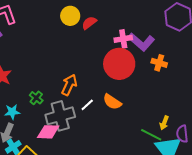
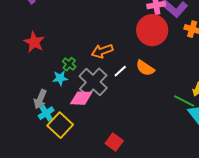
orange arrow: (69, 85) -> (102, 51), turned -135
cyan star: (12, 112) -> (60, 78), moved
gray cross: (60, 116) -> (93, 82), turned -32

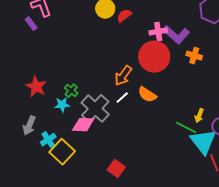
red star: (34, 42) -> (36, 87), moved
orange arrow: (102, 51) -> (123, 76), moved, turned -35
gray arrow: (40, 99) -> (29, 126), moved

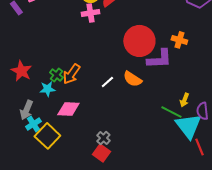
pink cross: (158, 32) -> (90, 13), moved
purple L-shape: (176, 35) -> (159, 59), moved, turned -44
orange arrow: (123, 76) -> (71, 74), moved
gray cross: (95, 109) -> (103, 138), moved, size x0.5
gray arrow: (29, 126) -> (26, 110), moved

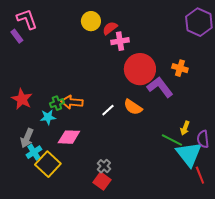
pink cross: (90, 13) -> (120, 41), moved
purple L-shape: (159, 59) -> (160, 87), turned -124
orange arrow: (71, 74) -> (72, 102), turned 60
green cross: (56, 75) -> (57, 103), turned 32

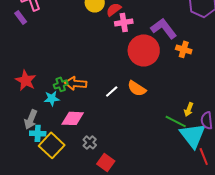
purple L-shape: (160, 87) -> (164, 28), moved
cyan cross: (34, 152) -> (38, 133), turned 35
gray cross: (104, 166) -> (90, 142), moved

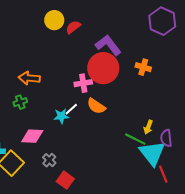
pink cross: (124, 22) -> (83, 83), moved
purple L-shape: (164, 28) -> (108, 45), moved
orange arrow: (76, 83) -> (29, 78), moved
cyan star: (52, 98) -> (61, 116), moved

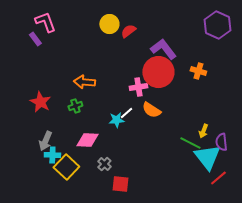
red line: (163, 174) -> (218, 178), turned 72
red square: (65, 180) -> (120, 184), turned -30

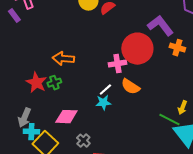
purple L-shape: (163, 49) -> (160, 26), moved
red star: (40, 102) -> (36, 83), moved
cyan star: (116, 120) -> (103, 103), moved

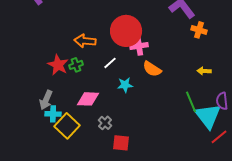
red circle: (137, 49) -> (126, 31), moved
white line: (105, 90) -> (110, 63), moved
yellow arrow: (182, 108) -> (204, 71), moved, turned 72
green line: (169, 120) -> (191, 102), turned 40

